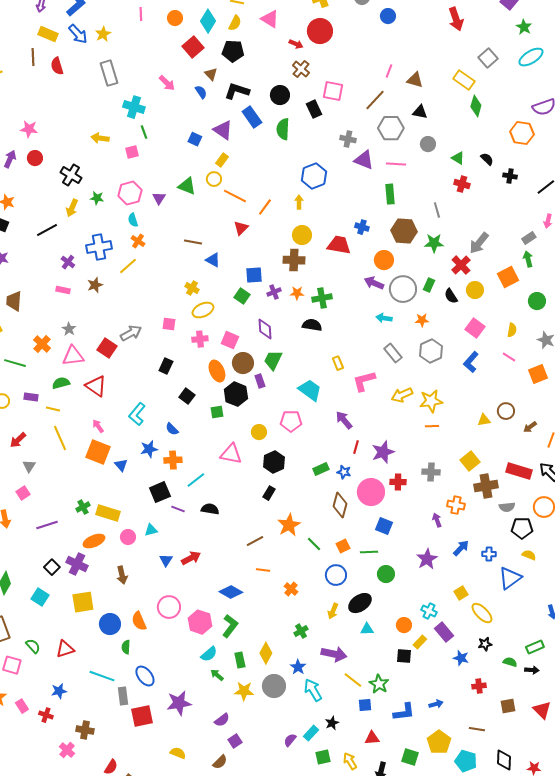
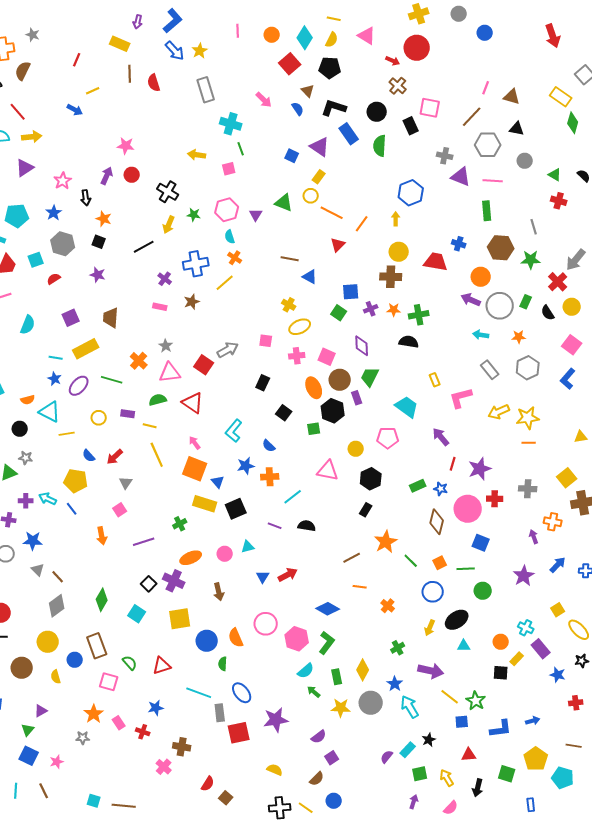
yellow rectangle: (48, 34) -> (120, 44), moved
black square: (160, 492) -> (236, 509), moved
yellow rectangle: (108, 513) -> (205, 504), moved

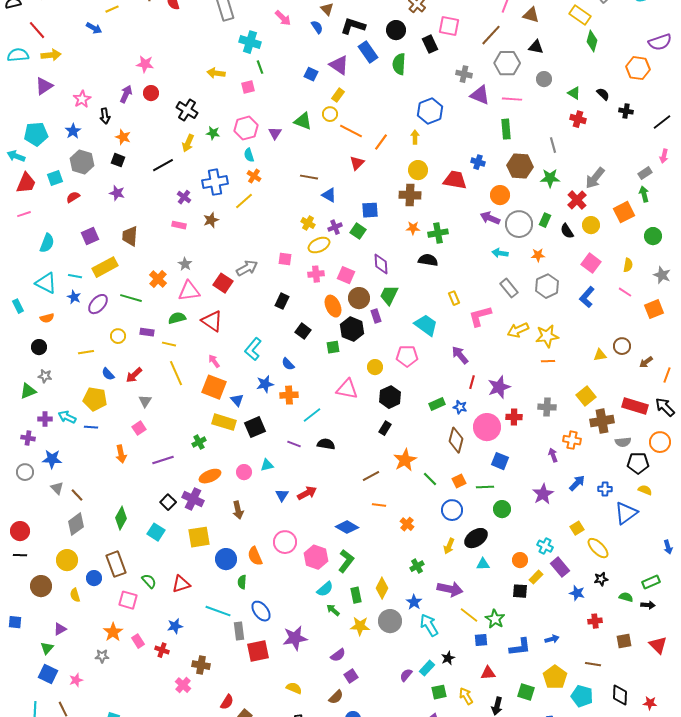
purple cross: (371, 309) -> (335, 227), moved
cyan triangle: (50, 412) -> (46, 283), moved
blue line: (72, 509) -> (91, 427), turned -48

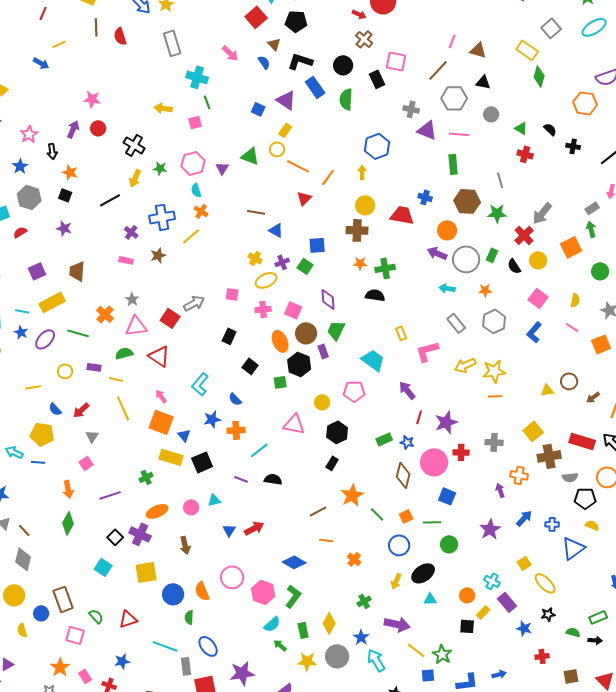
green diamond: (121, 518) -> (68, 523), moved
gray diamond: (76, 524) -> (23, 559), turned -40

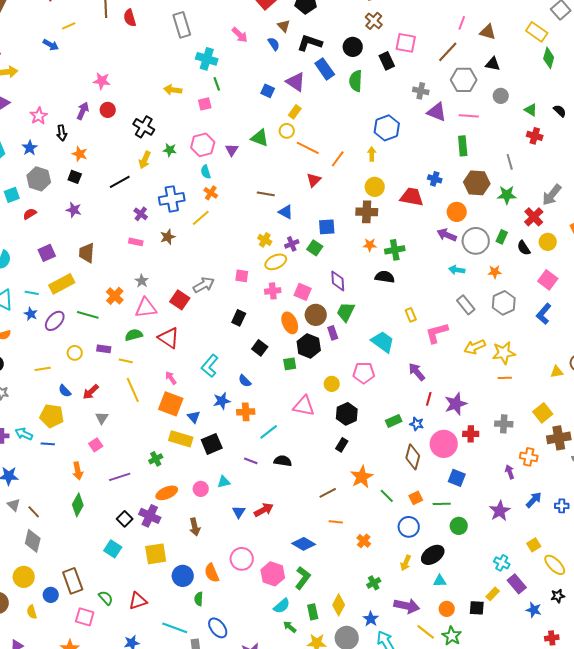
orange circle: (467, 595) -> (447, 609), moved

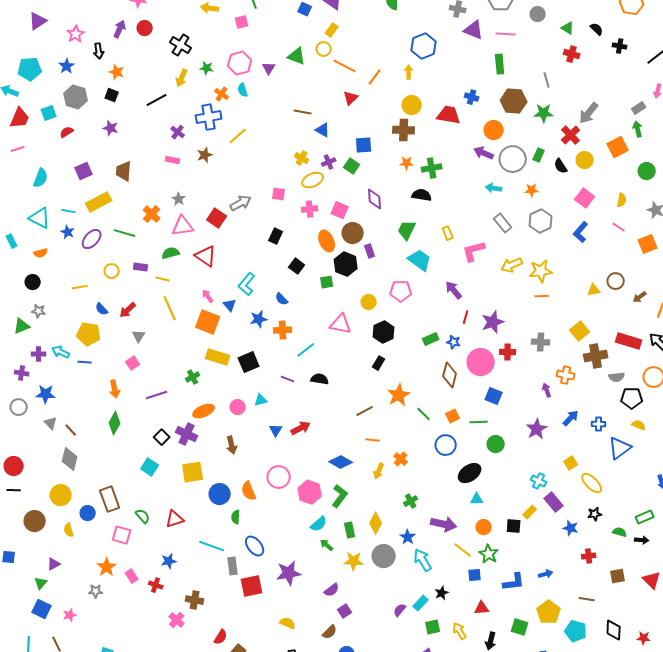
orange cross: (211, 193) -> (222, 94), moved
green trapezoid: (346, 312) -> (407, 230), moved
blue triangle: (194, 417) -> (230, 305), moved
yellow arrow: (406, 563) -> (379, 471), moved

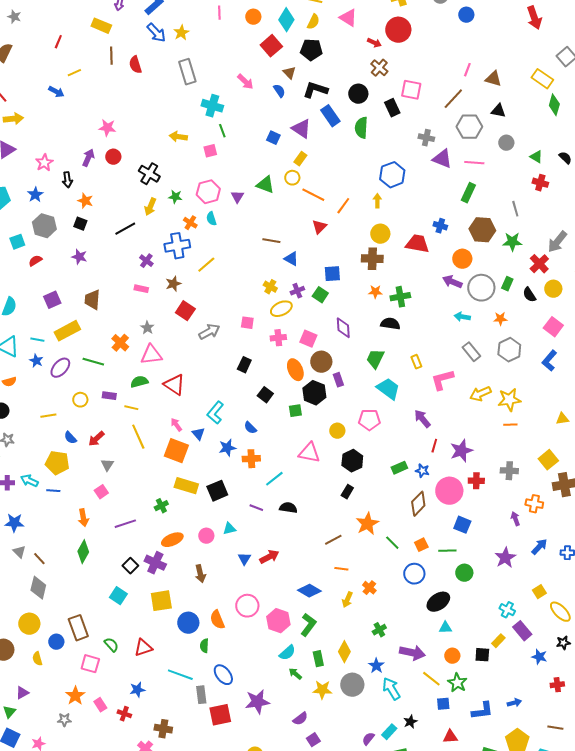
green rectangle: (500, 64) -> (468, 193), turned 30
red square: (217, 218) -> (185, 311), moved
brown diamond: (450, 375) -> (418, 504), turned 30

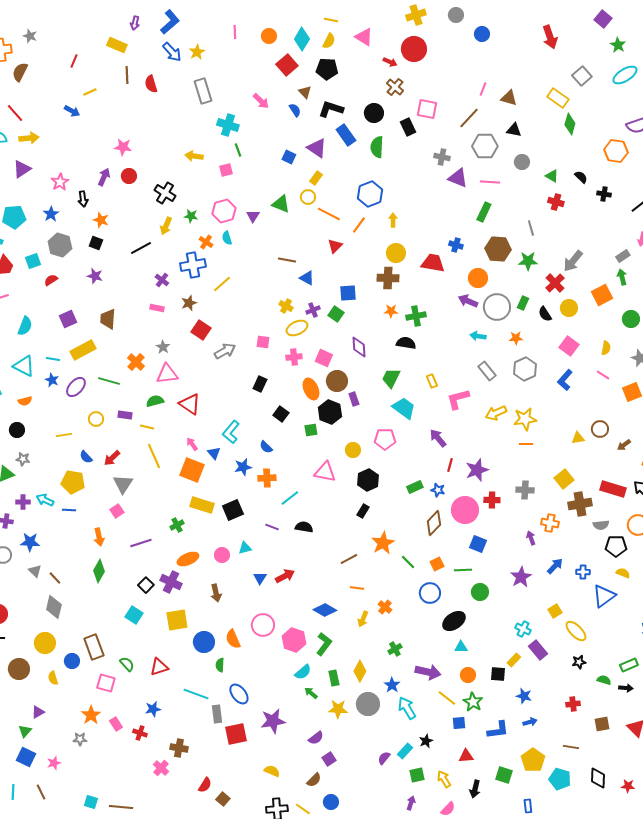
blue hexagon: (392, 175) -> (370, 194), moved
gray triangle: (107, 465) -> (123, 484), size x1.5
blue star: (539, 657) -> (524, 696), moved

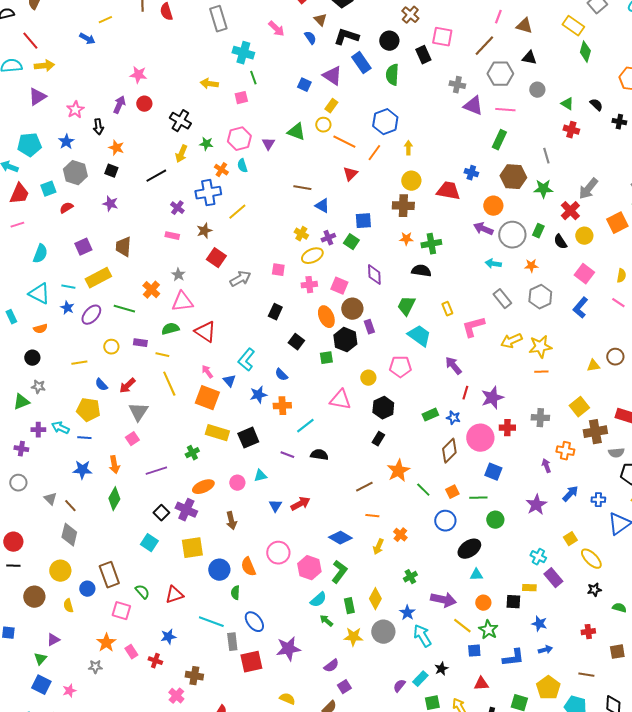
blue star: (30, 542) -> (82, 470), moved
yellow rectangle: (514, 660) -> (529, 588), turned 48

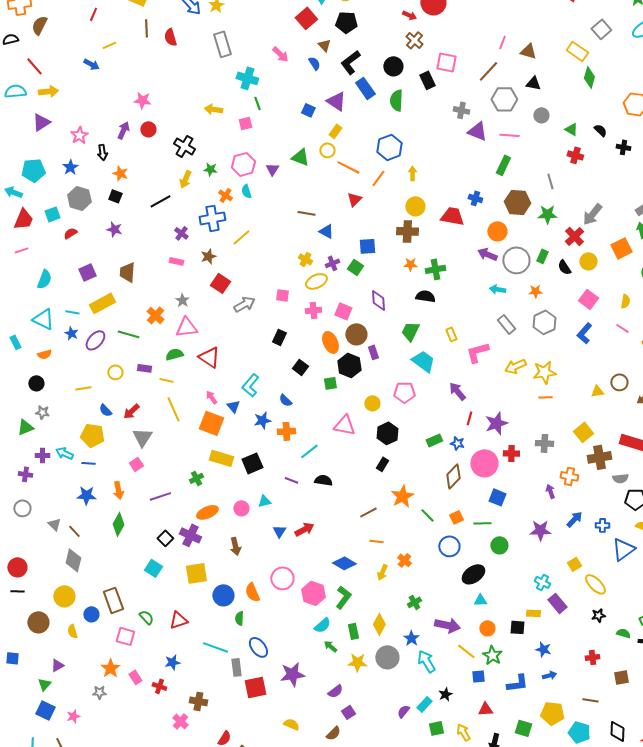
black L-shape: (346, 37) -> (350, 62), turned -55
purple star: (536, 505) -> (540, 530), turned 30
yellow pentagon: (548, 688) -> (552, 713), turned -30

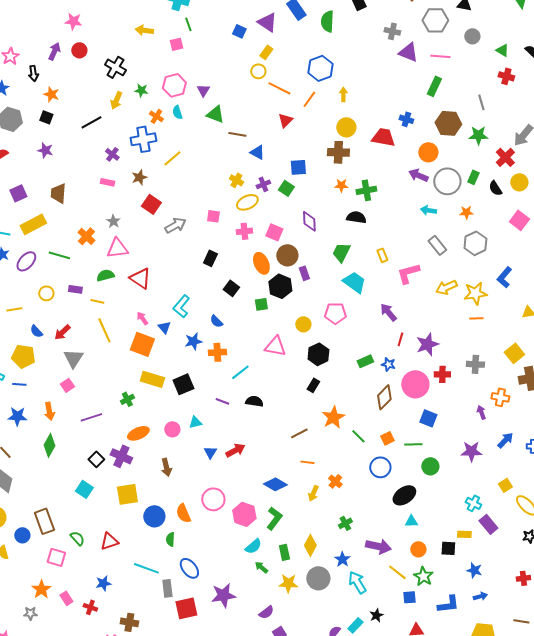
green triangle: (300, 157) -> (215, 114), moved
blue L-shape: (584, 333) -> (504, 277), moved

